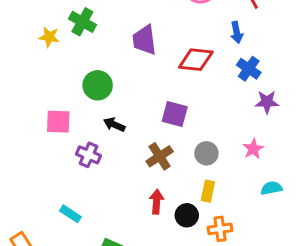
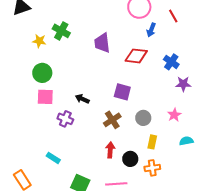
blue arrow: (237, 32) -> (151, 30), moved, turned 32
green circle: (98, 85) -> (42, 73), moved
yellow rectangle: (208, 191) -> (152, 142), moved

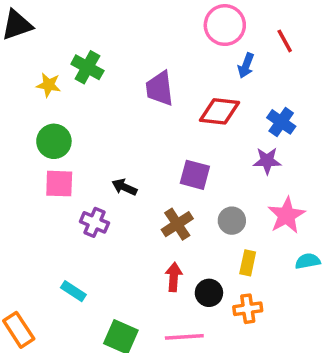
purple star: (183, 84) -> (267, 161), moved
pink star: (174, 115) -> (286, 215), size x1.5

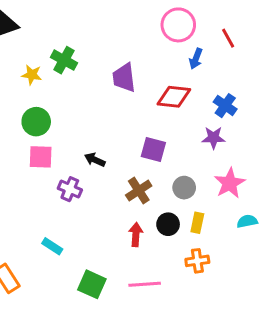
black circle: (209, 293) -> (168, 224), moved

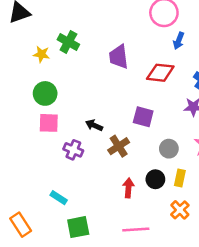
brown cross: (139, 191) -> (119, 146), moved
orange cross: (197, 261) -> (180, 210), turned -36
green square: (92, 284) -> (78, 227), moved, turned -35

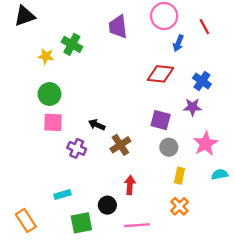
purple trapezoid: (119, 57) -> (118, 27), moved
purple square: (143, 117) -> (161, 120), moved
black circle: (155, 179) -> (107, 205), moved
cyan rectangle: (59, 198) -> (62, 194), turned -49

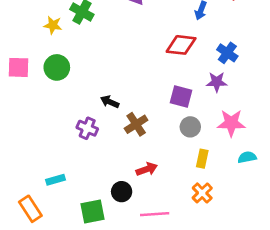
pink square: (53, 122) -> (19, 67), moved
pink star: (205, 144) -> (231, 123), turned 30
red arrow: (130, 185) -> (147, 169), turned 66
cyan rectangle: (62, 194) -> (55, 180), moved

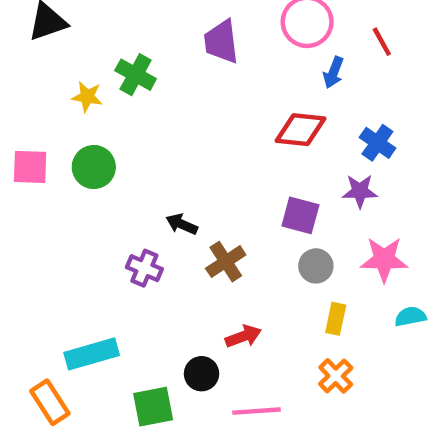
cyan rectangle: (55, 180) -> (92, 354), size x1.6

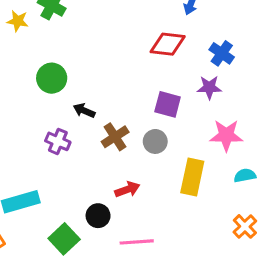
green circle: (94, 167) -> (52, 78), moved
gray circle: (316, 266) -> (155, 141), moved
yellow rectangle: (336, 319) -> (192, 177), size x1.6
orange cross: (336, 376) -> (245, 226), moved
green square: (153, 407) -> (64, 239), turned -32

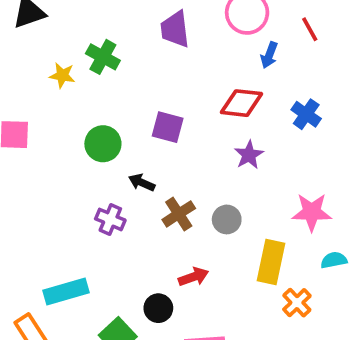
purple star: (209, 87) -> (249, 155), moved, turned -30
purple square: (168, 104) -> (168, 127), moved
orange cross: (245, 226) -> (297, 303), moved

